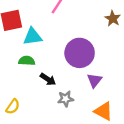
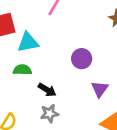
purple circle: (80, 53) -> (82, 59), size x0.6
gray star: (66, 99) -> (50, 114), moved

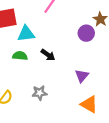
purple circle: (82, 59) -> (86, 33), moved
black arrow: (47, 90) -> (48, 55), moved

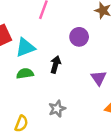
purple circle: (86, 33) -> (79, 37), moved
black arrow: (48, 55) -> (55, 64), turned -96

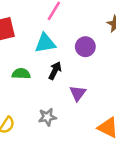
cyan triangle: (25, 47) -> (45, 43), moved
purple triangle: (99, 78) -> (78, 93), moved

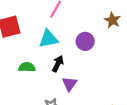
purple triangle: (78, 93) -> (70, 84), moved

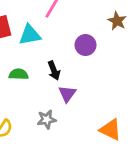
cyan triangle: (48, 39) -> (30, 35), moved
black arrow: (58, 64) -> (54, 71), turned 133

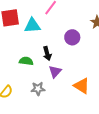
green semicircle: (19, 74) -> (26, 61), moved
orange triangle: (110, 130) -> (82, 86), moved

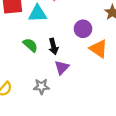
green semicircle: (26, 61) -> (30, 45), moved, turned 32
orange triangle: (82, 86) -> (99, 49), moved

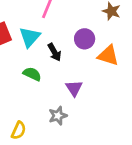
cyan triangle: (38, 14) -> (30, 37), turned -30
black arrow: (53, 46) -> (54, 52), moved

